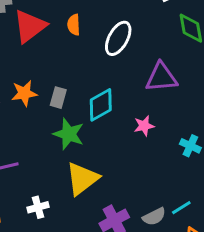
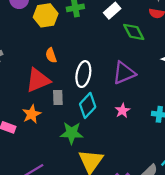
red triangle: (30, 26) -> (38, 80), moved, turned 32
white ellipse: (118, 38) -> (83, 74), moved
gray rectangle: (58, 98) -> (58, 97), moved

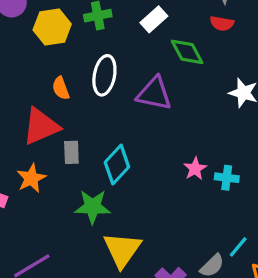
purple triangle: (124, 73) -> (154, 94), moved, turned 35
white ellipse: (83, 74) -> (104, 75), moved
pink star: (122, 111) -> (195, 169), moved

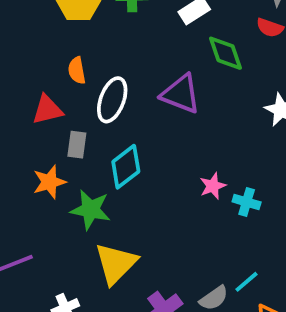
white ellipse: (104, 75) -> (112, 100), moved
red triangle: (41, 126) -> (47, 110), size x0.7
orange star: (31, 178) -> (49, 182), moved

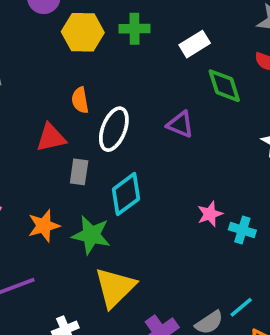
purple triangle: (181, 94) -> (180, 124), size x0.7
orange star: (49, 182) -> (44, 226), moved

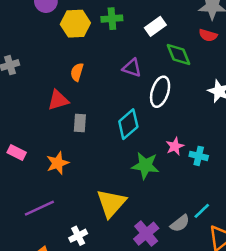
orange semicircle: (80, 100) -> (77, 72), turned 30
purple triangle: (180, 124) -> (132, 68), moved
white ellipse: (114, 129) -> (160, 92), moved
cyan diamond: (126, 194) -> (128, 124), moved
green star: (91, 235) -> (145, 166), moved

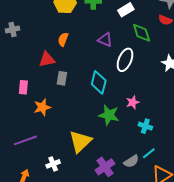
cyan diamond: (128, 124) -> (99, 82), turned -40
pink rectangle: (17, 153) -> (23, 87), moved, turned 64
cyan cross: (199, 156) -> (145, 126), moved

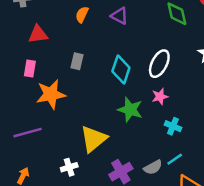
purple triangle: (105, 40) -> (119, 16), moved
red triangle: (47, 59) -> (38, 34), moved
white ellipse: (125, 60) -> (159, 64), moved
orange star: (42, 107) -> (51, 94), size x1.4
white cross: (53, 164) -> (69, 167), moved

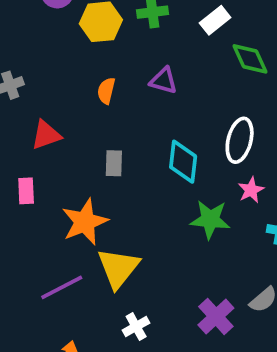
pink rectangle: (30, 68) -> (26, 191), moved
yellow triangle: (94, 139) -> (118, 268), moved

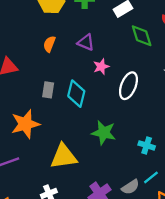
cyan diamond: (183, 162) -> (76, 94), moved
pink star: (251, 190) -> (101, 67), moved
yellow triangle: (118, 268) -> (64, 157), moved, turned 36

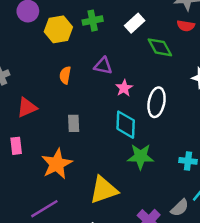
cyan diamond: (76, 94) -> (126, 125), moved

